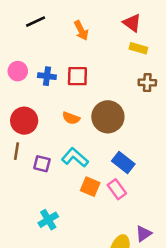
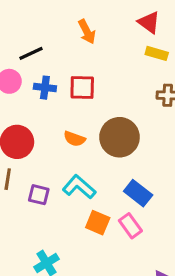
black line: (36, 22) -> (31, 53), moved

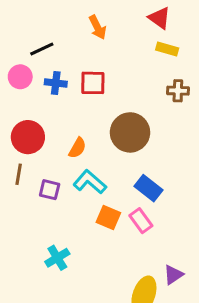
orange semicircle: (74, 139) -> (77, 148), moved, turned -80

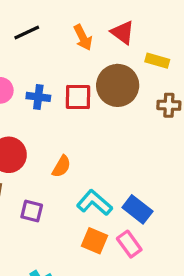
red triangle: (159, 18) -> (123, 33), moved
black line: (42, 49) -> (27, 33), moved
brown circle: (130, 132) -> (118, 85), moved
cyan L-shape: (90, 182) -> (94, 203), moved

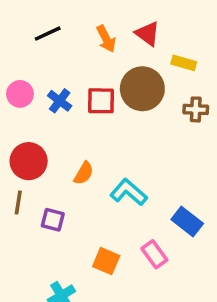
blue cross: (38, 97) -> (60, 101), turned 30
cyan L-shape: (94, 203) -> (129, 192), moved
blue rectangle: (137, 209) -> (187, 221), moved
orange square: (94, 241) -> (106, 261), moved

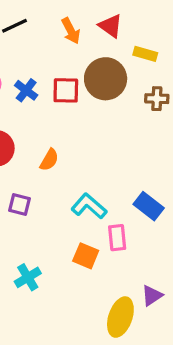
cyan L-shape: (129, 192) -> (89, 206), moved
pink rectangle: (154, 254) -> (117, 238), turned 30
orange square: (106, 261) -> (86, 256), moved

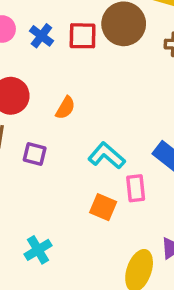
cyan cross: (28, 277) -> (38, 250), moved

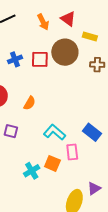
blue cross: (41, 36) -> (15, 59), turned 32
cyan cross: (38, 250) -> (32, 171), moved

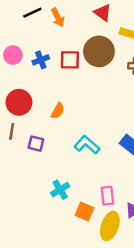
orange arrow: (43, 22) -> (58, 17), moved
pink rectangle: (72, 152) -> (107, 196), moved
orange square: (52, 163) -> (84, 211), moved

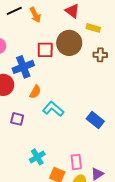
blue cross: (41, 60) -> (23, 67), moved, size x1.5
cyan L-shape: (87, 145) -> (53, 109), moved

